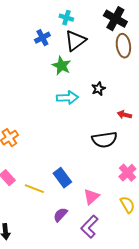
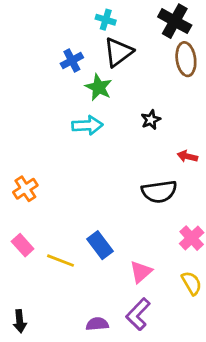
blue cross: (42, 38) -> (72, 61), moved
cyan arrow: (67, 98) -> (87, 125), moved
purple semicircle: (60, 215) -> (97, 324), moved, turned 42

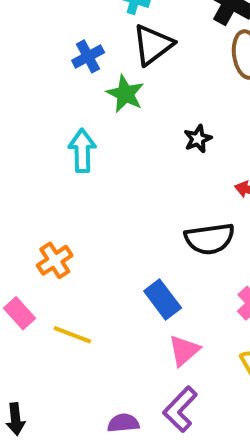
cyan arrow: (87, 125) -> (82, 151), moved, turned -88
orange cross: (25, 189) -> (55, 260), moved
blue rectangle: (100, 245) -> (163, 300), moved

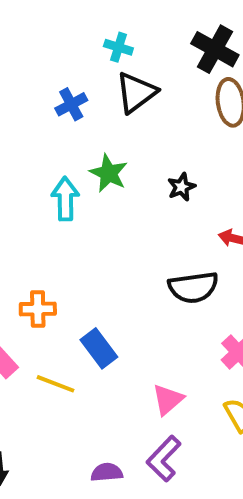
green star: (125, 94) -> (109, 173), moved
orange cross: (55, 260) -> (38, 309), turned 32
blue rectangle: (163, 300) -> (99, 348), moved

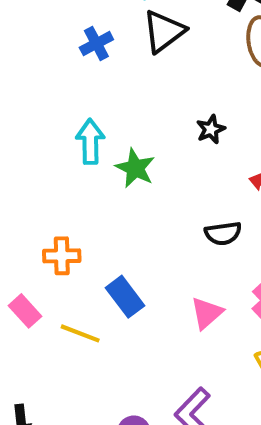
green star: (109, 173) -> (135, 168), moved
black semicircle: (193, 287) -> (223, 233), size x0.7
pink triangle: (168, 400) -> (207, 313), moved

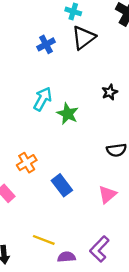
cyan arrow: (90, 142) -> (43, 99), turned 30
orange cross: (62, 256) -> (27, 163), turned -30
yellow line: (80, 333) -> (44, 240), moved

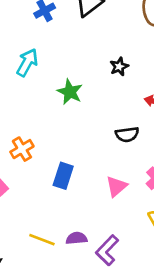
cyan arrow: (43, 99) -> (27, 63), moved
blue rectangle: (62, 185) -> (63, 176), turned 55
purple semicircle: (66, 257) -> (77, 238), moved

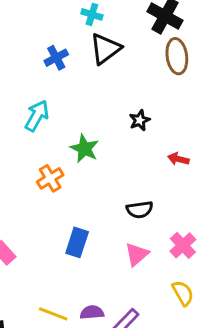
black semicircle: (127, 134) -> (140, 210), moved
orange cross: (22, 149) -> (50, 178), moved

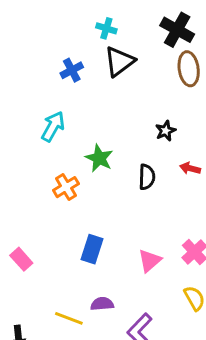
black star: (140, 120) -> (166, 131), moved
black semicircle: (140, 210) -> (147, 177), moved, turned -80
purple semicircle: (92, 312) -> (102, 304), moved

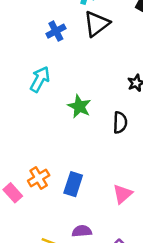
orange cross: (66, 187) -> (39, 178), moved

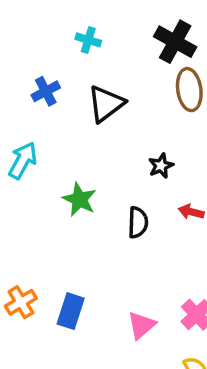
black triangle: (97, 24) -> (106, 104), moved

